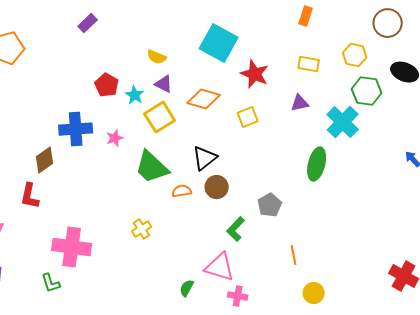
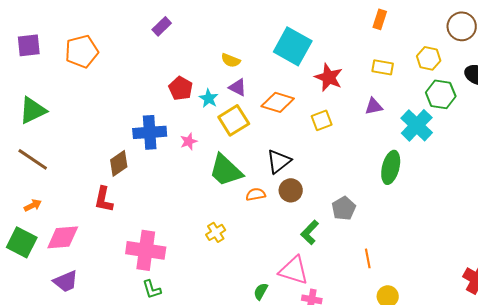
green L-shape: (51, 283) -> (152, 289), moved

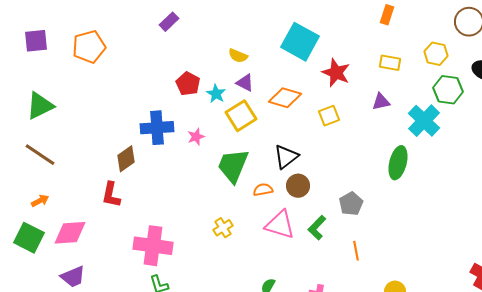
green trapezoid: (226, 170) -> (233, 166), turned 69
orange line: (368, 258) -> (356, 251), moved
pink triangle: (294, 270) -> (280, 225), moved

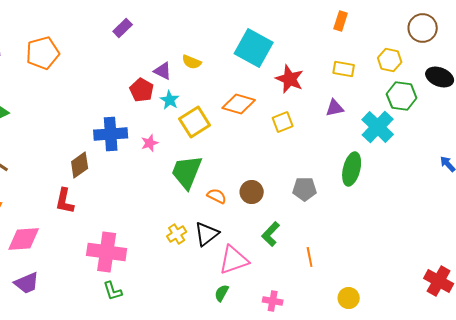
purple triangle: (245, 83) -> (163, 71), moved
black triangle: (286, 157) -> (207, 234), moved
orange semicircle: (263, 190) -> (217, 196), turned 36
gray pentagon: (351, 204) -> (305, 189), moved, turned 30
pink triangle: (280, 225) -> (234, 260), moved, turned -36

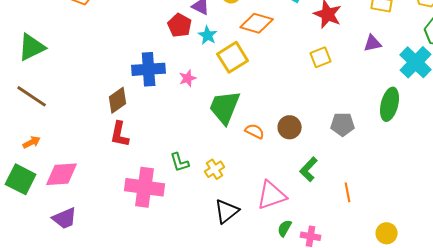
orange diamond: (239, 104) -> (257, 23), moved
red L-shape: (65, 201) -> (120, 134), moved
black triangle: (207, 234) -> (227, 211), moved
green L-shape: (113, 291) -> (180, 162), moved
green semicircle: (222, 293) -> (285, 228), moved

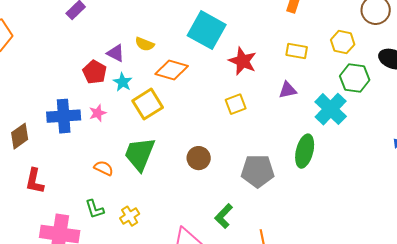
pink star: (188, 78) -> (98, 113), moved
brown diamond: (118, 100) -> (20, 136), moved
gray pentagon: (343, 124) -> (258, 171), size x1.4
brown circle: (290, 127) -> (199, 158), moved
orange semicircle: (255, 131) -> (104, 168), moved

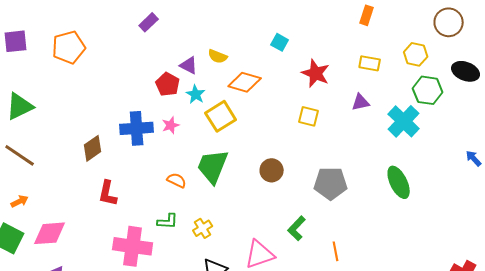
cyan square: (207, 30) -> (280, 42), size x0.5
yellow square: (236, 104) -> (309, 116), turned 35
green ellipse: (305, 151) -> (399, 182), moved, turned -40
green L-shape: (95, 209) -> (168, 221), turned -70

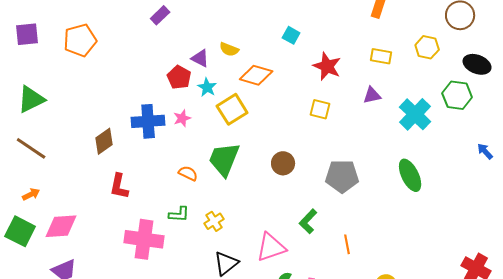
green hexagon: (428, 90) -> (457, 95), moved

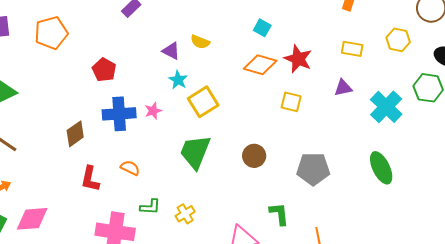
orange diamond: (256, 75) -> (260, 65), moved
red pentagon: (179, 77) -> (104, 70), moved
orange semicircle: (188, 173) -> (130, 168), moved
green L-shape: (308, 221) -> (279, 214), turned 130

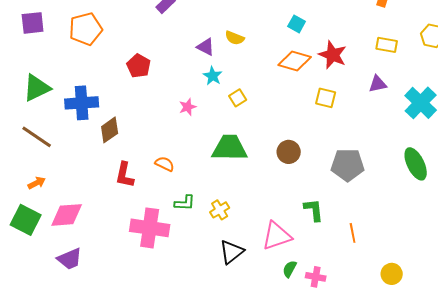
yellow square: (203, 102) -> (238, 98), size x0.6
blue cross: (119, 114) -> (82, 103), moved
green trapezoid: (195, 152) -> (230, 148), turned 69

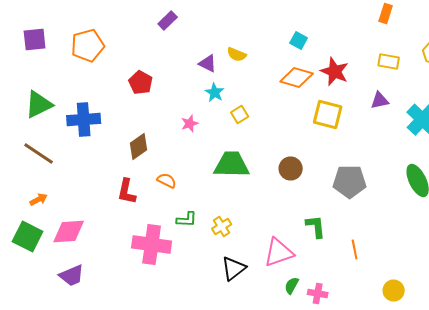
yellow square: (326, 98) -> (328, 114), size x1.4
brown diamond: (110, 130) -> (139, 146), moved

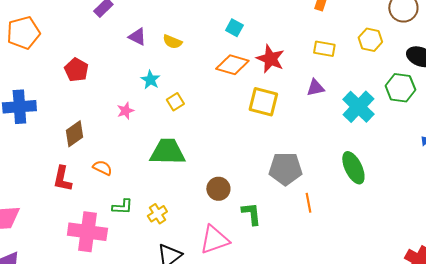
purple triangle: (208, 64) -> (137, 37), moved
brown circle: (291, 168) -> (218, 189), moved
orange line: (355, 250) -> (308, 203), moved

